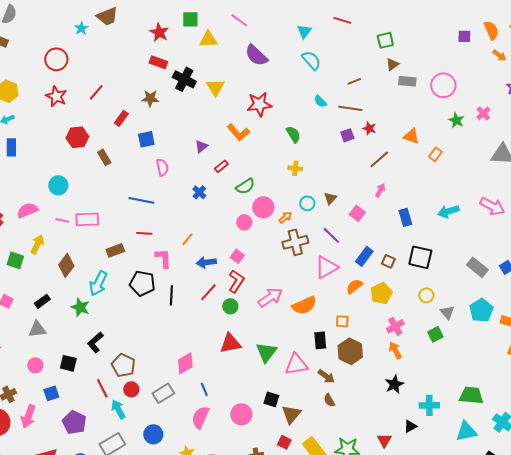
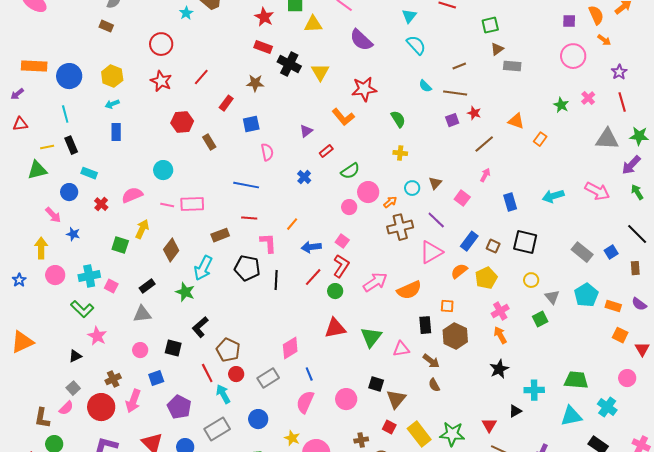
pink circle: (443, 85) -> (573, 56), moved
pink triangle: (296, 364) -> (401, 349), size x0.7

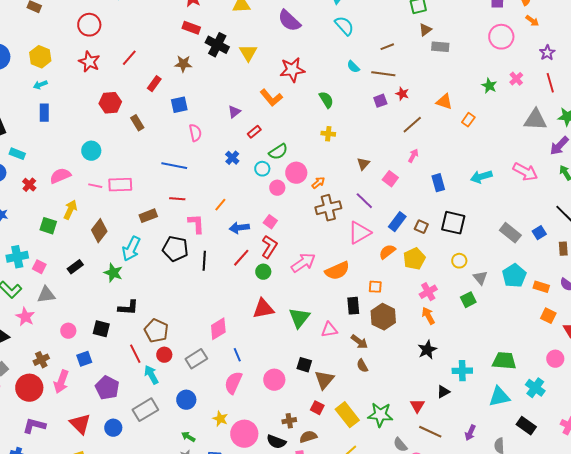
cyan circle: (412, 188) -> (262, 169), moved
gray triangle: (142, 314) -> (46, 295), moved
black L-shape: (200, 327) -> (128, 308), turned -135

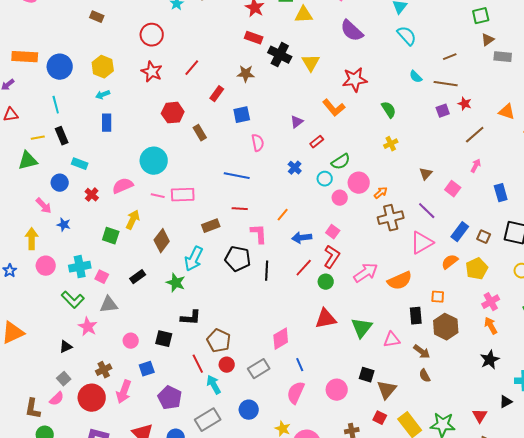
yellow cross: (328, 134) -> (391, 144), turned -32
cyan circle: (91, 151) -> (154, 161), size x1.4

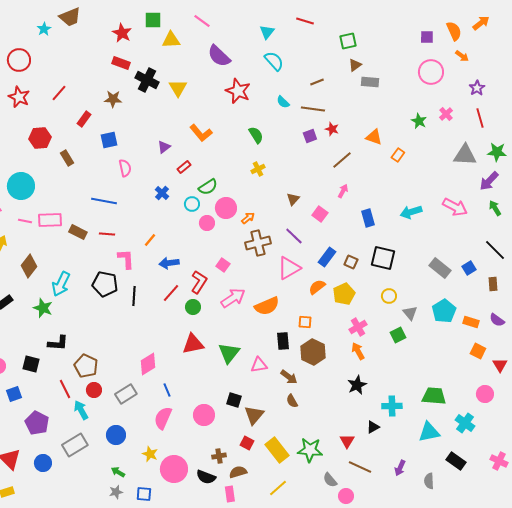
red star: (355, 80) -> (238, 91), moved, turned 30
brown rectangle: (211, 226) -> (78, 232), moved, turned 48
pink square: (333, 232) -> (223, 265), moved

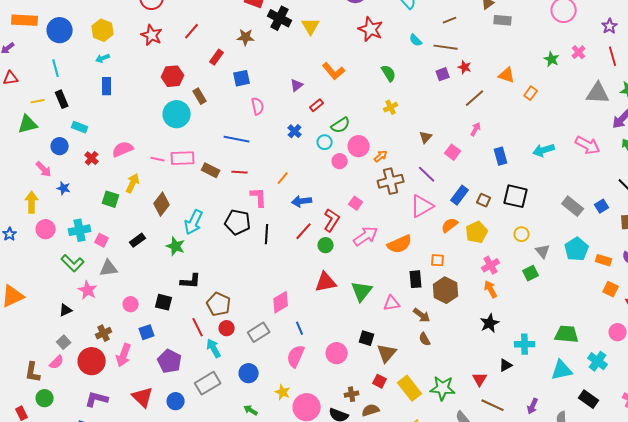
cyan circle: (21, 186) -> (177, 114), moved

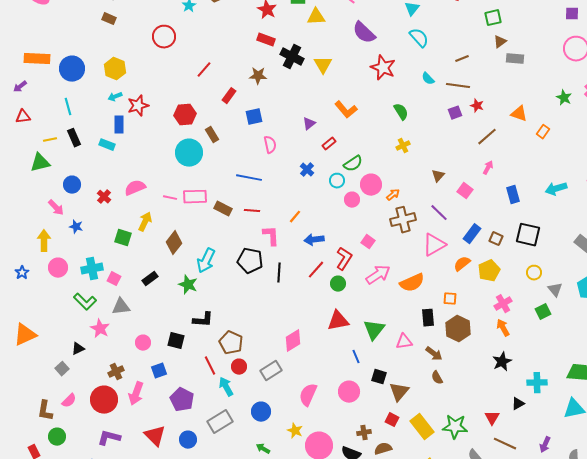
red star: (152, 35) -> (138, 106), moved, turned 30
cyan rectangle: (80, 127) -> (107, 145), moved
blue line: (300, 328) -> (356, 357), moved
gray square: (64, 342) -> (62, 369), moved

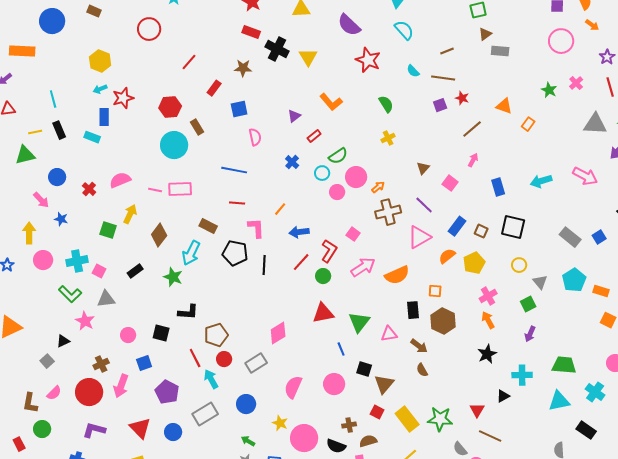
blue circle: (72, 69) -> (52, 21), moved
brown rectangle: (223, 209) -> (208, 226), moved
brown pentagon: (231, 343) -> (216, 335), turned 30
purple arrow: (545, 445) -> (530, 334), moved

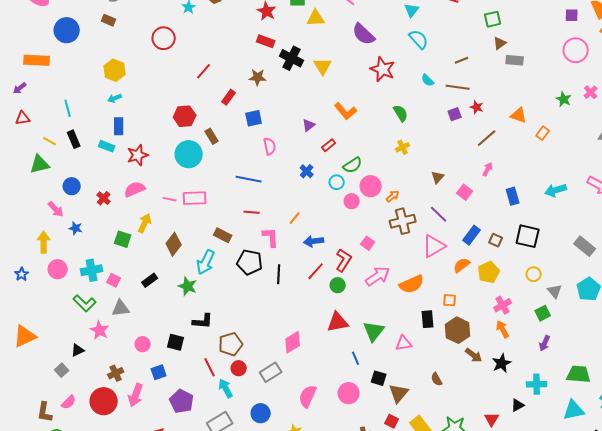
red star: (123, 98) -> (138, 155), moved
yellow line: (35, 132) -> (50, 141), turned 40
brown arrow: (419, 346) -> (474, 355), moved

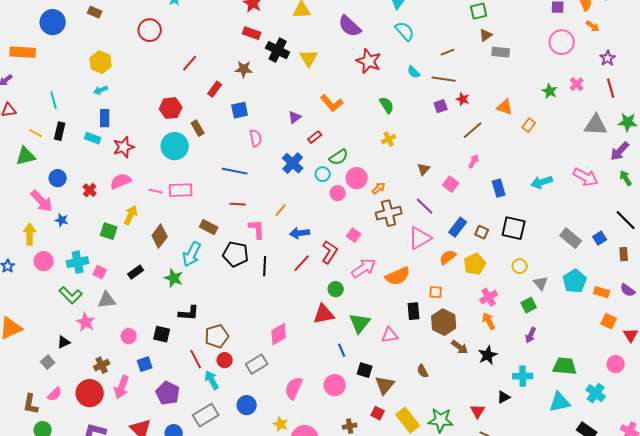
black rectangle: (74, 139) -> (60, 131), turned 36
blue cross: (307, 171) -> (293, 163), size x1.5
pink arrow: (56, 209) -> (42, 201), size x1.4
green circle: (338, 285) -> (336, 289), moved

